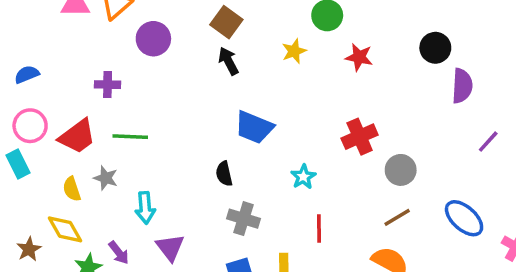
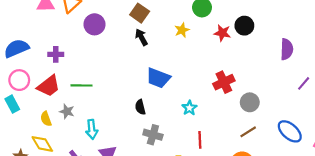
black circle: (435, 48) -> (244, 26), moved
blue semicircle: (27, 74) -> (16, 48), size x1.6
purple cross: (108, 85) -> (56, 54), moved

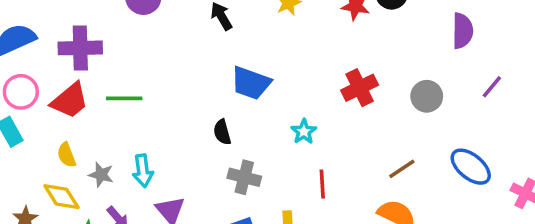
purple cross: (56, 54) -> (80, 48), size x1.6
gray circle: (250, 102) -> (427, 96), moved
gray star: (67, 111) -> (101, 175), moved

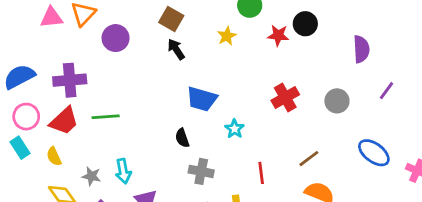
cyan star: (304, 132) -> (234, 129), moved
yellow semicircle: (67, 155) -> (54, 156), moved
brown line: (402, 169) -> (309, 159), moved

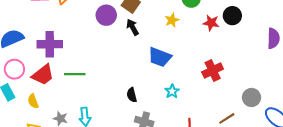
purple circle: (116, 38) -> (106, 15), moved
blue trapezoid: (202, 99) -> (160, 57), moved
gray circle: (337, 101) -> (251, 97), moved

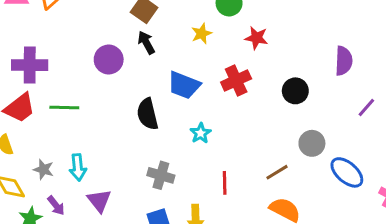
purple circle: (106, 15) -> (109, 60), moved
black circle: (232, 16) -> (295, 91), moved
red cross: (213, 71) -> (236, 80), moved
black semicircle: (132, 95) -> (147, 114), moved, size x1.5

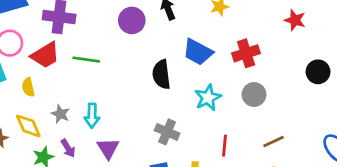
red star: (256, 38) -> (295, 20), moved
black circle: (295, 91) -> (318, 72), moved
cyan star: (201, 133) -> (208, 98), size x1.4
gray circle: (312, 143) -> (254, 94), moved

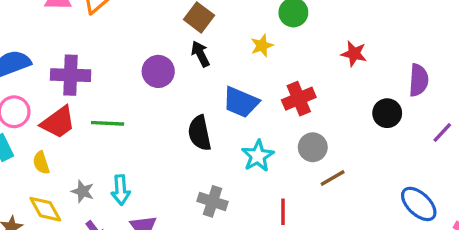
brown line: (274, 142) -> (333, 178), moved

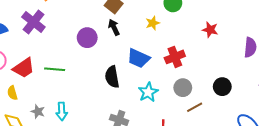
purple cross: (71, 75) -> (33, 22), moved, turned 35
black circle: (387, 113) -> (222, 87), moved

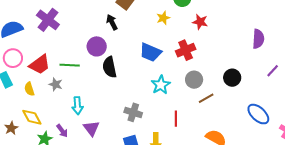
black arrow: (114, 27) -> (112, 22), moved
red star: (210, 30) -> (200, 22), moved
purple circle: (87, 38) -> (97, 46), moved
black semicircle: (112, 77) -> (110, 67), moved
gray star: (38, 112) -> (56, 84), moved

